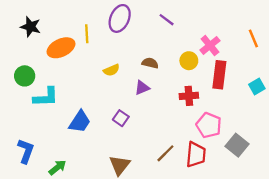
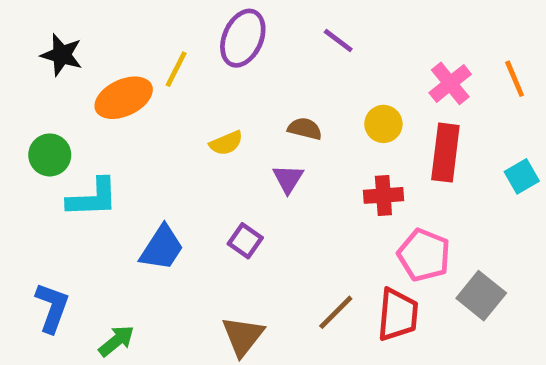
yellow line: (87, 34) -> (176, 69), turned 30
pink cross: (210, 45) -> (450, 83), moved
purple triangle: (142, 88) -> (288, 179), turned -35

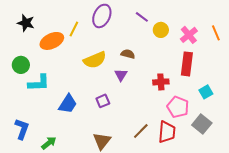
yellow circle: (383, 124) -> (161, 30), moved
yellow semicircle: (226, 143) -> (95, 60), size x1.6
cyan square: (522, 176) -> (206, 92), moved
purple square: (245, 241) -> (103, 101), turned 32

